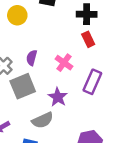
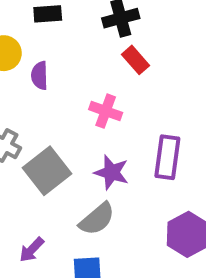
purple semicircle: (32, 58) -> (40, 76), moved
purple rectangle: (92, 82) -> (167, 157), moved

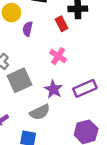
red rectangle: (136, 60) -> (61, 24), moved
purple rectangle: (167, 157) -> (85, 88), turned 45

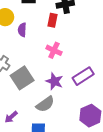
red rectangle: (61, 24) -> (53, 20), turned 48

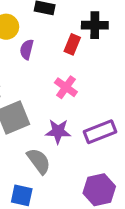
purple star: (54, 81) -> (58, 131), turned -30
gray semicircle: (45, 104) -> (39, 161), turned -102

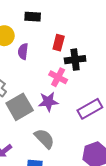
black cross: (95, 25) -> (75, 60), moved
purple star: (58, 131) -> (48, 102), moved

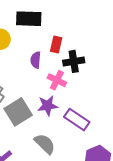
black rectangle: (33, 17) -> (29, 19), size x1.5
purple semicircle: (23, 51) -> (36, 60), moved
purple rectangle: (90, 109) -> (77, 120), moved, turned 65

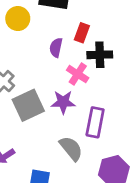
purple rectangle: (77, 120) -> (95, 122), turned 60
gray semicircle: (45, 144) -> (71, 148), moved

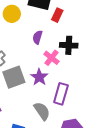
red rectangle: (82, 33) -> (57, 15), moved
purple star: (63, 102) -> (39, 77), turned 30

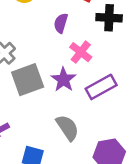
black cross: (69, 45) -> (109, 18), moved
purple rectangle: (61, 94) -> (101, 87), moved, turned 45

